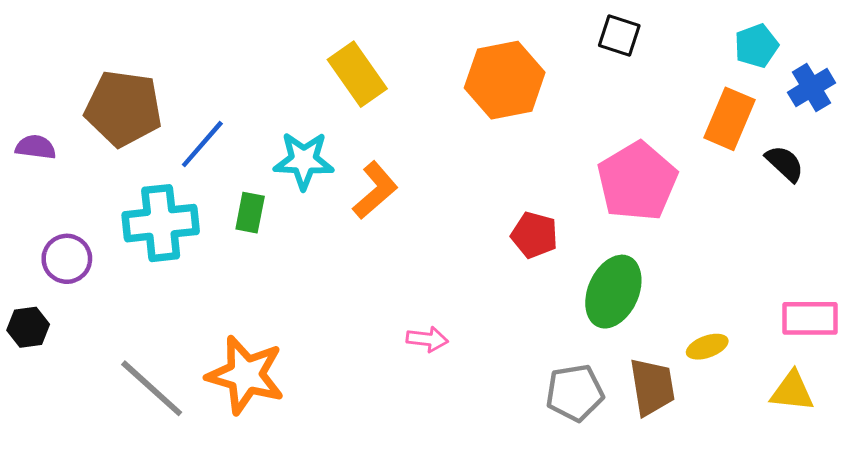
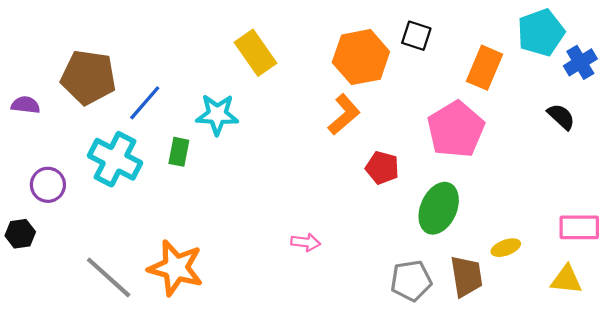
black square: (619, 35) -> (416, 36), moved
cyan pentagon: (756, 46) -> (541, 33), size x1.5
orange rectangle: (730, 119) -> (484, 68), moved
orange L-shape: (375, 190) -> (344, 115), moved
cyan cross: (161, 223) -> (115, 159), turned 33

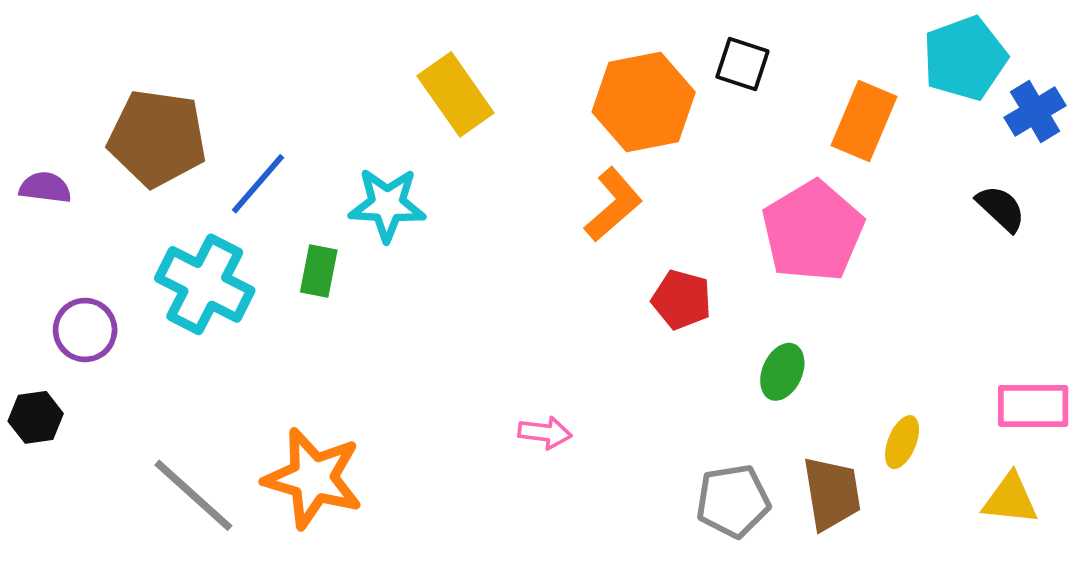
green ellipse: (439, 208) -> (782, 372), size x0.6
yellow ellipse: (506, 248) -> (902, 442), turned -48

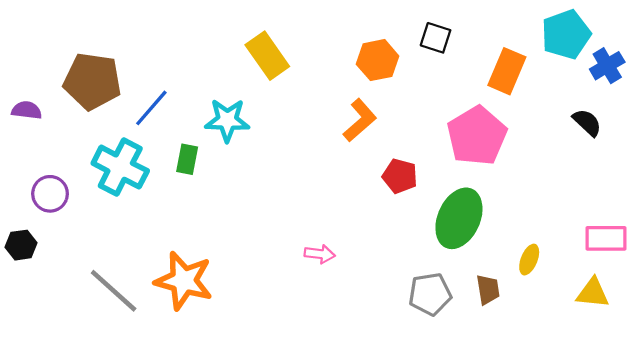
orange hexagon: (644, 102) -> (378, 60), size x0.7
green ellipse: (782, 372) -> (459, 218), size x1.8
brown trapezoid: (832, 493) -> (488, 290), size x0.7

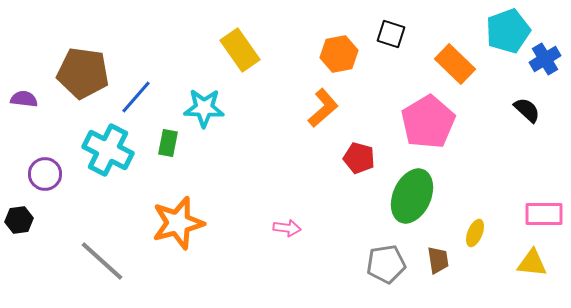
orange rectangle: (507, 71) -> (455, 64), turned -69
orange star: (184, 281) -> (178, 223), moved, turned -30

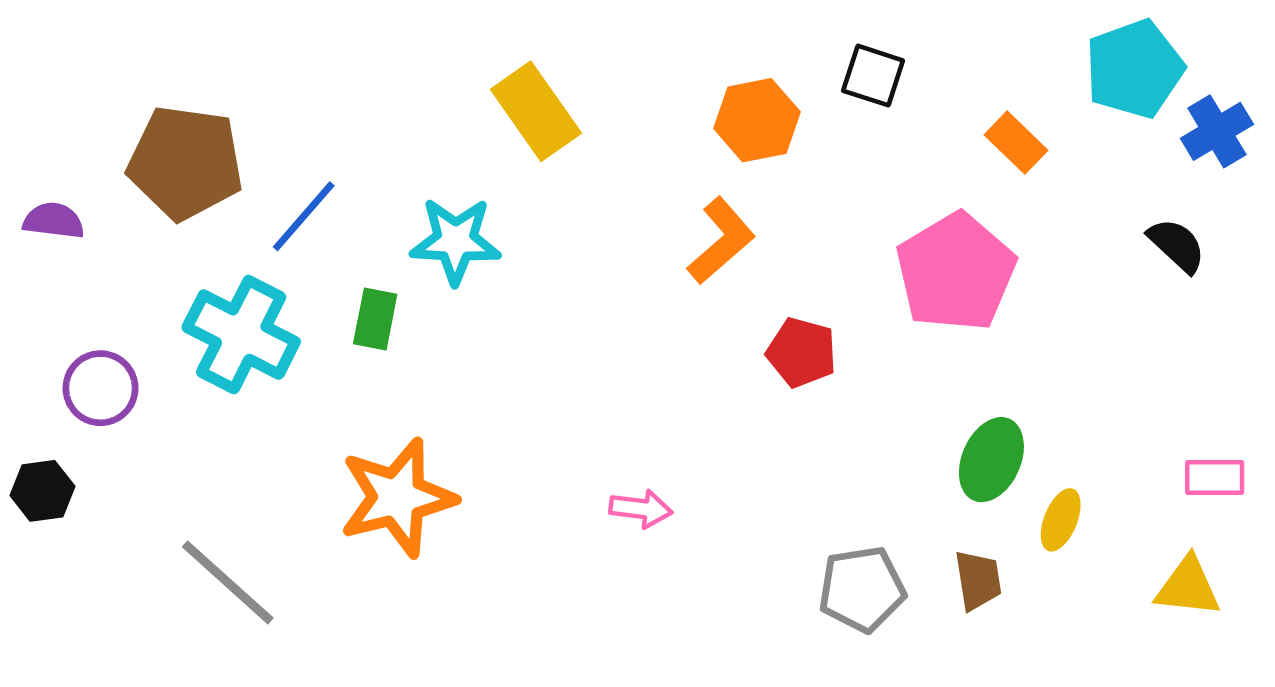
orange rectangle: (455, 64) -> (1016, 143), size x0.7
green ellipse: (412, 196) -> (991, 460), moved, size x0.7
pink rectangle: (544, 214) -> (1215, 477), size x0.7

